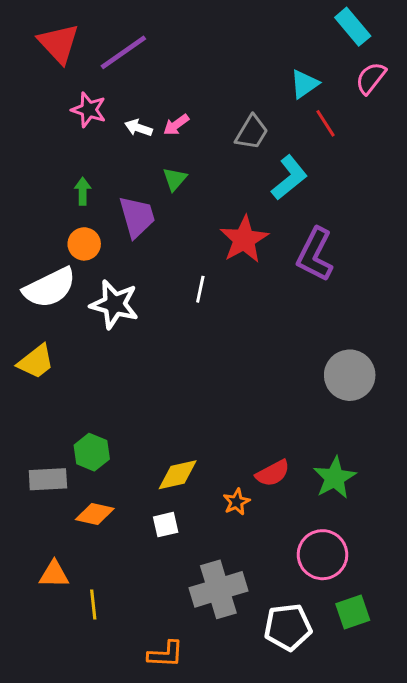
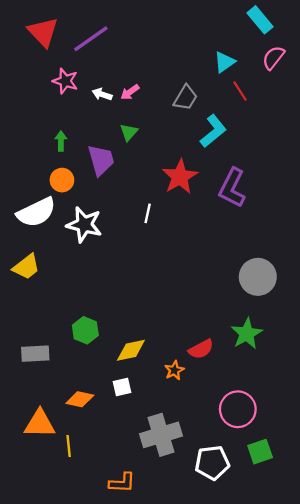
green hexagon: (92, 452) -> (85, 330), moved
green star: (335, 478) -> (247, 334), moved
orange diamond: (95, 514) -> (80, 399), moved
orange triangle: (54, 574) -> (40, 424), size x1.4

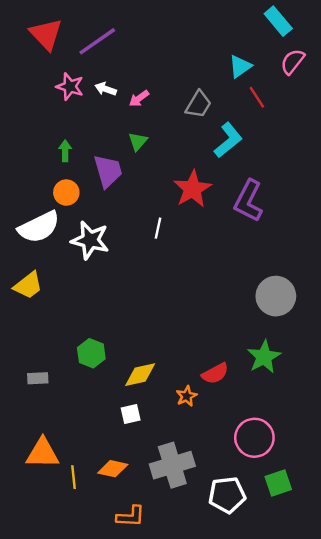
white arrow: (102, 94) -> (106, 89), moved
gray rectangle: (35, 354) -> (38, 378), size x0.7
orange diamond: (80, 399) -> (113, 469), moved

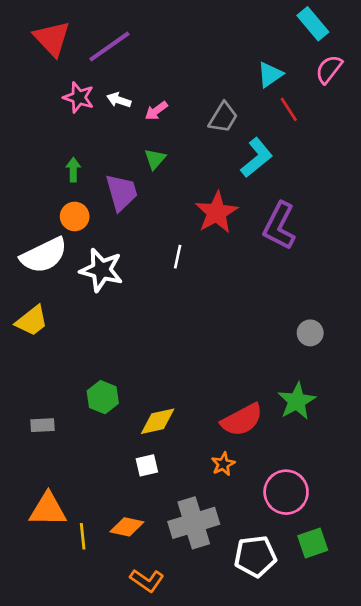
gray circle: (276, 296) -> (310, 333), size x0.6
red semicircle: (215, 373) -> (242, 420), size x1.4
orange star: (187, 396) -> (223, 464), moved
orange L-shape: (131, 516) -> (147, 580), turned 32

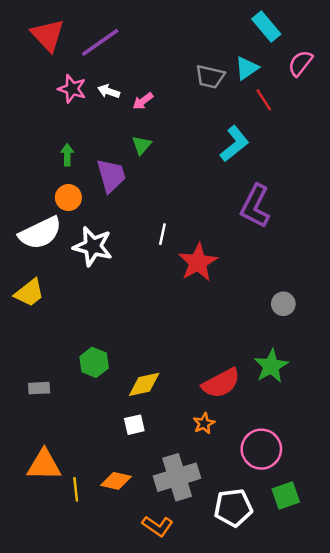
cyan rectangle: (313, 24) -> (266, 27), moved
gray trapezoid: (223, 117) -> (210, 77), moved, turned 72
red star: (216, 212) -> (198, 262), moved
orange L-shape: (147, 580) -> (158, 526), moved

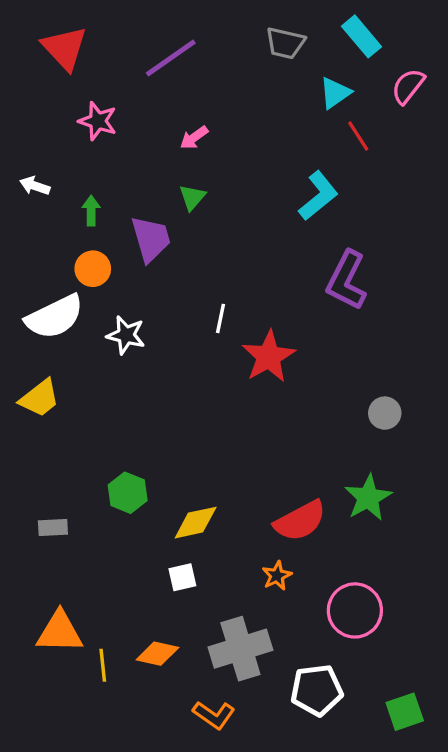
purple line: (100, 42) -> (171, 58), moved
gray trapezoid: (210, 77) -> (285, 43), moved
white arrow: (109, 91) -> (35, 186), moved
white star: (93, 246) -> (126, 335), size x0.7
green square: (286, 495) -> (405, 712), moved

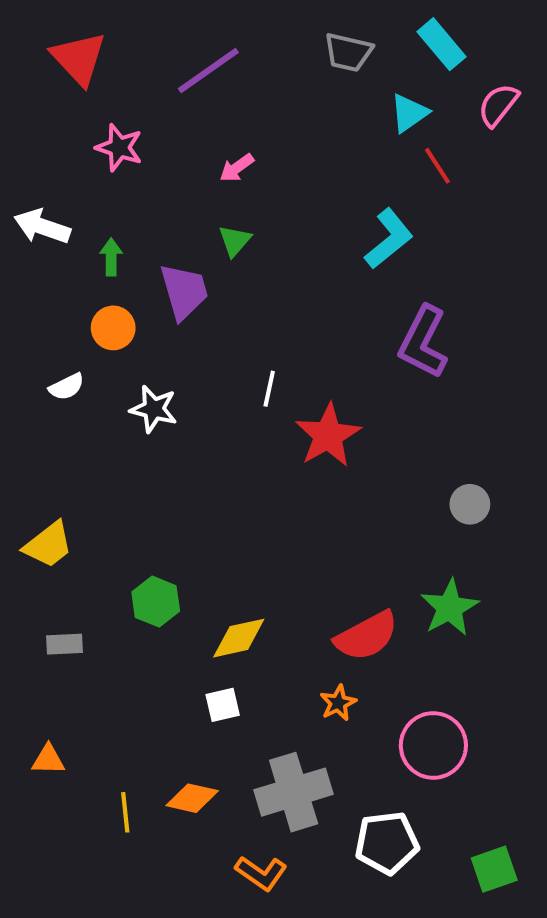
white arrow: (35, 186) -> (42, 227), size x1.5
white semicircle: (55, 317) -> (67, 387), size x0.5
yellow trapezoid: (40, 398) -> (48, 545), moved
orange triangle: (60, 632) -> (48, 760), moved, size x0.6

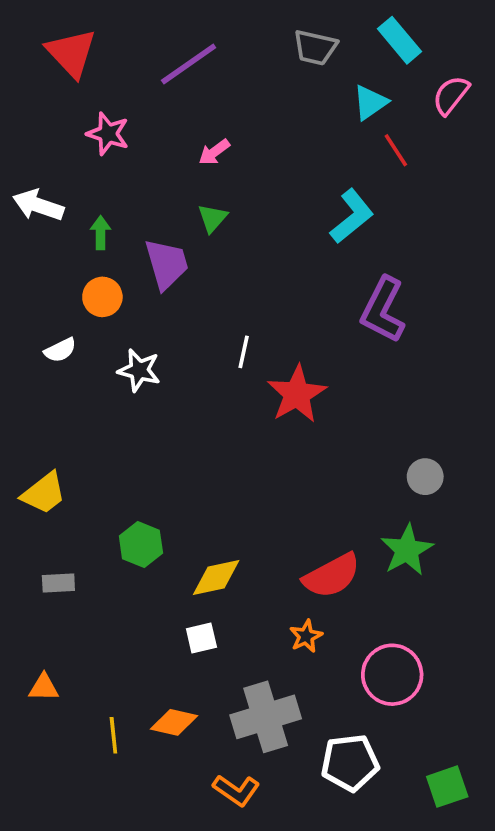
gray circle: (470, 504) -> (425, 477), moved

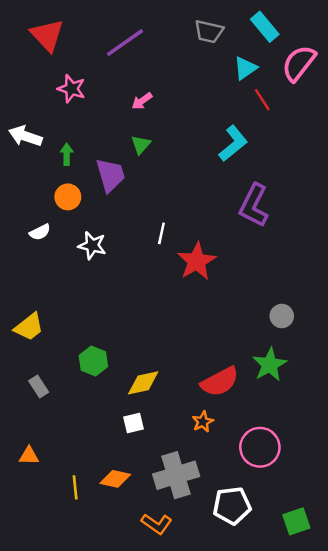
pink semicircle: (451, 95) -> (299, 63), size x1.4
gray rectangle: (58, 583) -> (39, 387), turned 60

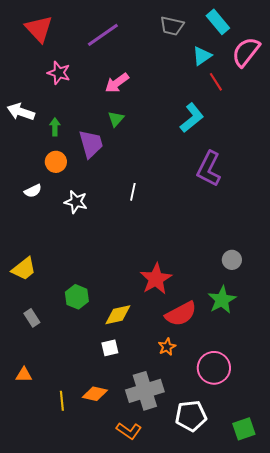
pink arrow: (142, 101) -> (117, 83), size x1.4
red star: (197, 261) -> (156, 279), moved

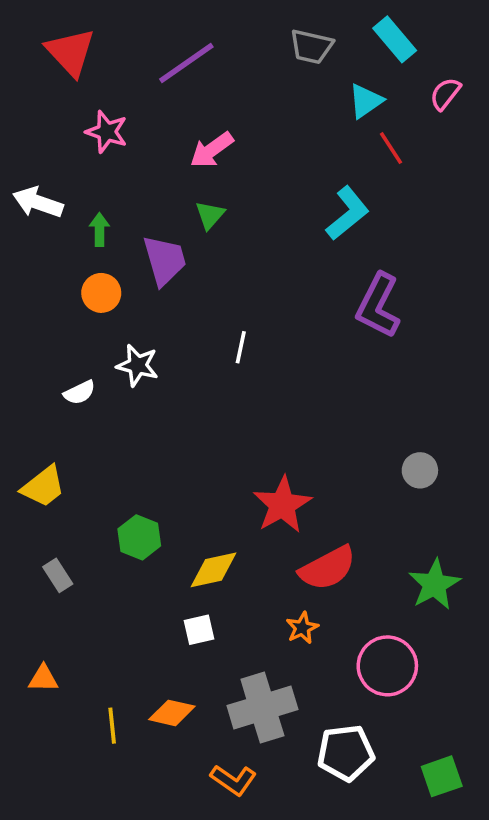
pink semicircle: (246, 52) -> (445, 94), size x0.6
white semicircle: (33, 191) -> (80, 392), moved
green star: (222, 300) -> (434, 584), moved

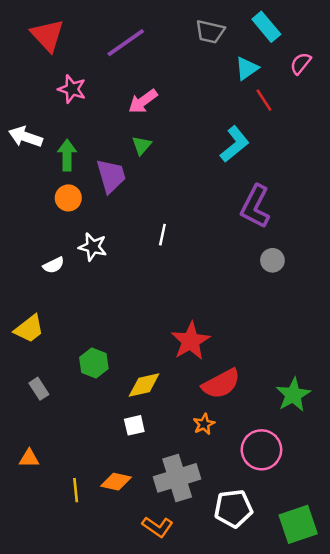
green arrow: (99, 230) -> (67, 155), size x1.4
gray circle: (420, 470) -> (272, 260), moved
green square: (442, 776) -> (298, 524), size x1.4

